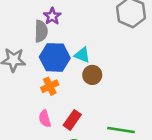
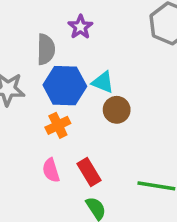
purple star: (52, 16) -> (80, 27), moved
red rectangle: (72, 120) -> (89, 172), turned -66

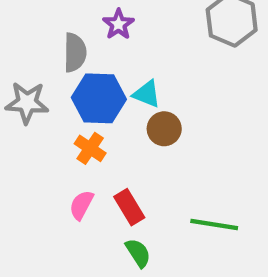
orange cross: (58, 125) -> (90, 148), turned -30
pink semicircle: (51, 170) -> (81, 205), turned 45

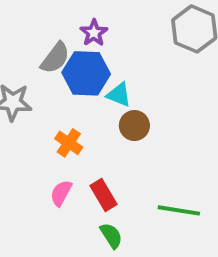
gray semicircle: (75, 53) -> (55, 58), turned 36
blue hexagon: (99, 98) -> (86, 73), moved

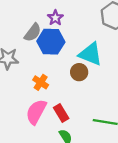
cyan triangle: (119, 95) -> (90, 54), moved, size x1.6
pink semicircle: (61, 193) -> (36, 112), size x1.6

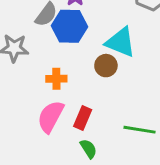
orange cross: (41, 82) -> (56, 79), turned -35
red rectangle: (61, 113) -> (83, 118), turned 54

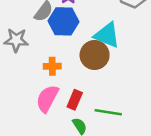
brown circle: (106, 66) -> (95, 55), size x1.5
green line: (139, 130) -> (108, 112), moved

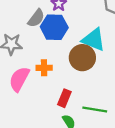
pink semicircle: (47, 99) -> (19, 79), moved

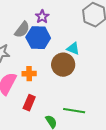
cyan triangle: (94, 40) -> (73, 49), size x0.6
red rectangle: (64, 98) -> (29, 103), moved

